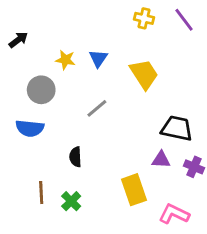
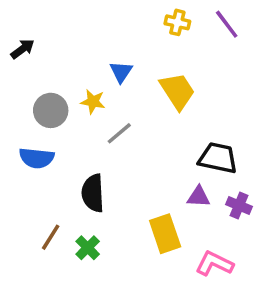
yellow star: (65, 60) -> (93, 102), moved
black semicircle: (75, 157) -> (93, 193), size x1.5
brown line: (41, 193) -> (51, 237), turned 35

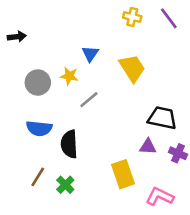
black arrow: (23, 49) -> (17, 37), turned 30
blue semicircle: (37, 158) -> (39, 128), moved

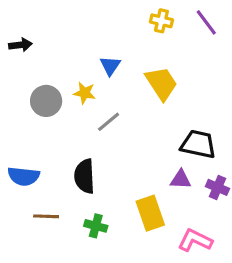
blue semicircle: (39, 128) -> (24, 176), moved
brown line: (38, 177) -> (46, 216), turned 60
green cross: (65, 185) -> (96, 226), moved, turned -30

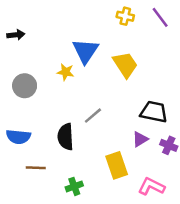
blue triangle: (110, 66) -> (85, 51), size x1.6
gray circle: (46, 101) -> (25, 86), moved
gray line: (109, 122) -> (93, 116), moved
purple triangle: (181, 179) -> (140, 139), turned -35
green cross: (96, 226) -> (74, 186), moved, turned -35

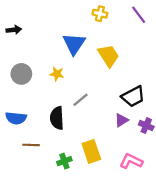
yellow cross: (125, 16) -> (100, 14), moved
yellow star: (66, 72) -> (57, 74), moved
black trapezoid: (154, 112) -> (133, 97), turned 140
yellow rectangle: (117, 165) -> (91, 151), moved

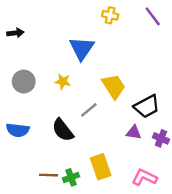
yellow trapezoid: (109, 56) -> (114, 86), moved
black semicircle: (57, 118) -> (63, 130), turned -35
purple triangle: (121, 120) -> (134, 132), turned 40
brown line: (31, 145) -> (49, 175), moved

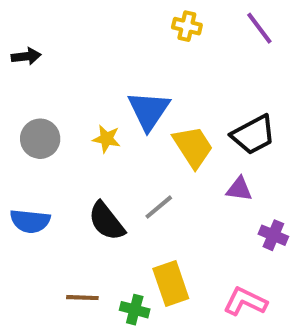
blue triangle: (82, 48) -> (149, 111), moved
black trapezoid: (147, 106) -> (253, 135), moved
gray line: (89, 110) -> (159, 207), moved
purple triangle: (134, 132) -> (239, 189), moved
green cross: (71, 177) -> (135, 310), moved, turned 35

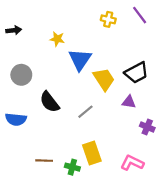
yellow cross: (187, 26) -> (108, 19), moved
yellow star: (106, 139) -> (57, 39), moved
black semicircle: (106, 221) -> (50, 102), moved

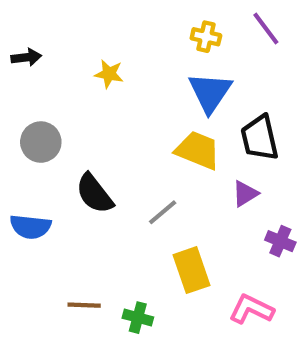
blue triangle: (80, 60) -> (210, 92), moved
black trapezoid: (136, 73) -> (260, 138), turned 105
yellow trapezoid: (104, 79) -> (198, 150), turned -35
purple triangle: (129, 102) -> (245, 194), turned -40
yellow rectangle: (92, 153) -> (192, 270), moved

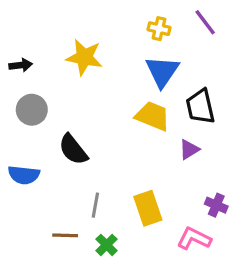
black arrow: (26, 57) -> (21, 65), moved
yellow star: (109, 74) -> (84, 57), size x1.6
gray line: (163, 212) -> (95, 205), moved, turned -40
purple cross: (280, 241) -> (216, 205), moved
green cross: (138, 318) -> (107, 245), turned 30

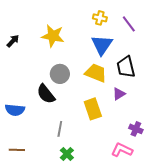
purple line: (205, 22) -> (129, 24), moved
black arrow: (21, 65) -> (13, 41), turned -40
gray circle: (32, 110) -> (60, 74), moved
yellow rectangle: (148, 208) -> (93, 109), moved
brown line: (65, 235) -> (17, 150), moved

